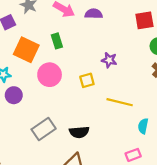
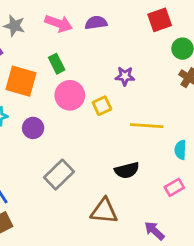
pink circle: (50, 75) -> (70, 95), moved
purple circle: (14, 95) -> (33, 128), moved
black semicircle: (79, 132) -> (127, 170), moved

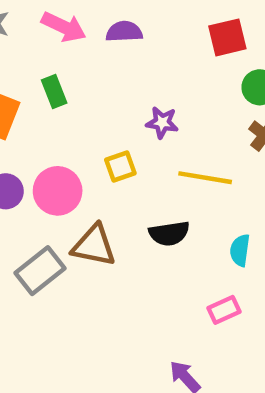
pink circle: (70, 95) -> (58, 191), moved
yellow line: (147, 126) -> (205, 178), moved
black semicircle: (127, 170) -> (169, 233), moved
brown triangle: (104, 211) -> (94, 246), moved

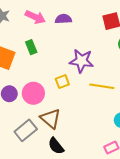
purple star: (162, 122) -> (82, 61), size x1.6
black semicircle: (169, 233) -> (56, 146), moved, turned 60
brown triangle: (94, 246) -> (51, 118), turned 30

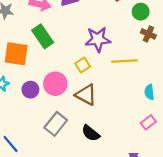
green rectangle: (31, 47) -> (43, 36), size x1.5
brown triangle: (51, 118) -> (86, 95), moved

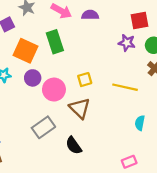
purple star: (98, 39) -> (127, 43), moved, size x0.7
purple circle: (30, 90) -> (33, 78), moved
pink rectangle: (148, 122) -> (129, 162), moved

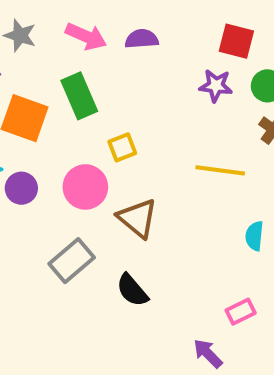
red square: (140, 21) -> (236, 41), turned 30
purple circle: (33, 78) -> (21, 188), moved
yellow square: (85, 80) -> (122, 147), moved

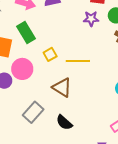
yellow line: (220, 170) -> (78, 61), moved
pink circle: (85, 187) -> (22, 69), moved

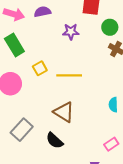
purple star: (91, 19) -> (71, 32), moved
brown triangle: (62, 88) -> (64, 112), moved

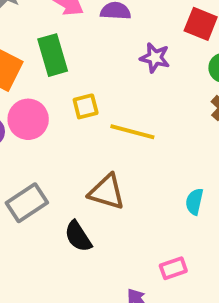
brown triangle: (64, 112) -> (107, 192), turned -30

